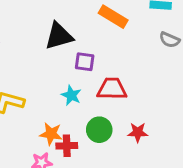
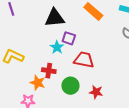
cyan star: (71, 95) -> (57, 47), moved
red cross: (67, 146) -> (49, 71), moved

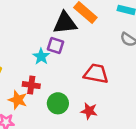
black triangle: (55, 18) -> (65, 23), moved
red trapezoid: (84, 60) -> (96, 74), moved

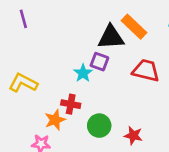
red trapezoid: (96, 74) -> (146, 70), moved
orange star: (18, 100) -> (55, 120), turned 30

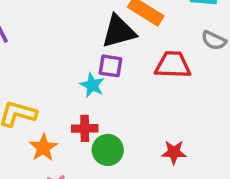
orange star: (55, 120) -> (43, 148), moved
green circle: (99, 126) -> (108, 150), moved

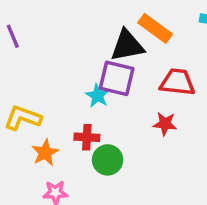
purple square: (110, 66) -> (117, 78), size x1.5
red star: (174, 152) -> (165, 124), moved

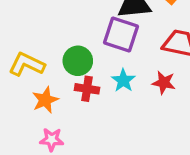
cyan star: (97, 96) -> (123, 80), moved
green circle: (108, 160) -> (78, 61), moved

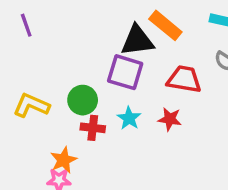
orange star: (45, 100) -> (64, 160), moved

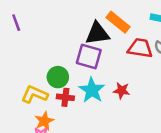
red trapezoid: (184, 79) -> (140, 48), moved
yellow L-shape: (31, 105) -> (35, 94), moved
cyan star: (129, 118) -> (92, 90), size x1.5

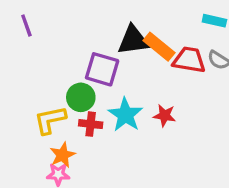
orange rectangle: (118, 22) -> (159, 47), moved
purple square: (89, 56) -> (102, 69), moved
yellow L-shape: (35, 94) -> (50, 120), turned -35

